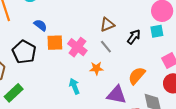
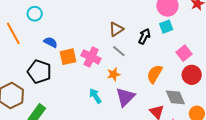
purple triangle: (117, 95) -> (125, 97), moved, turned -45

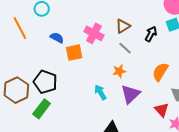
pink cross: (91, 57) -> (94, 33), moved
black pentagon: (39, 72) -> (45, 82), moved

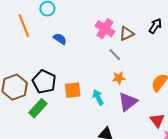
pink cross: (94, 33) -> (105, 29), moved
black arrow: (151, 34) -> (155, 26), moved
gray line: (125, 48) -> (115, 55), moved
orange square: (74, 53) -> (73, 90), moved

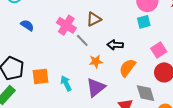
black arrow: (155, 26) -> (115, 45), moved, turned -119
pink cross: (105, 29) -> (66, 25), moved
orange star: (119, 78) -> (96, 61), moved

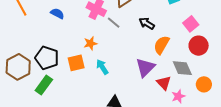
black arrow: (115, 45) -> (147, 23), turned 35
orange star: (96, 61) -> (90, 43), moved
purple triangle: (96, 88) -> (145, 67), moved

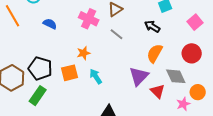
gray line: (114, 23) -> (117, 34), moved
black arrow: (147, 23) -> (152, 26), moved
pink square: (191, 24) -> (195, 22), moved
pink star: (178, 96) -> (183, 104), moved

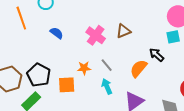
gray line: (117, 34) -> (107, 65), moved
orange semicircle: (155, 53) -> (139, 68), moved
cyan arrow: (96, 76) -> (107, 86), moved

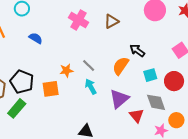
brown triangle: (123, 31) -> (111, 21), moved
pink cross: (96, 35) -> (78, 20), moved
cyan square: (173, 37) -> (150, 75), moved

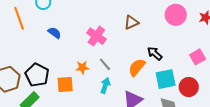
pink cross: (78, 20) -> (96, 36), moved
cyan square: (150, 75) -> (166, 79), size x1.5
cyan arrow: (91, 87) -> (105, 86), turned 42

